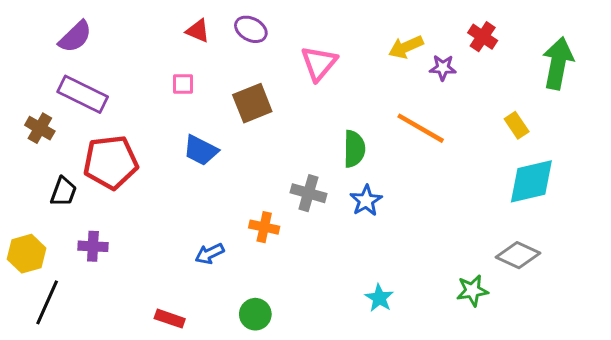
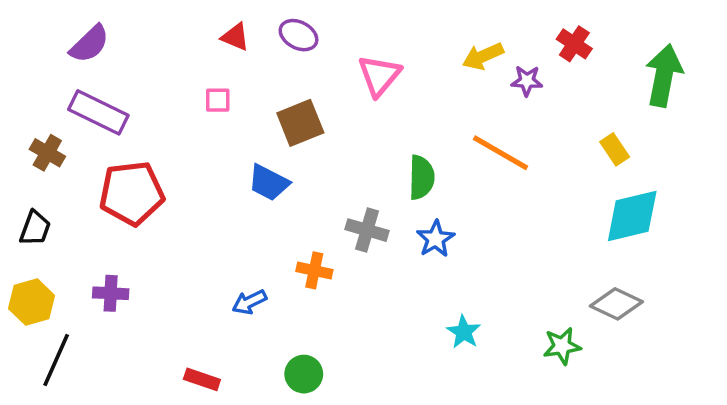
blue trapezoid: (201, 150) -> (269, 183), moved
black trapezoid: (63, 192) -> (35, 228), moved
cyan star: (379, 298) -> (464, 332), moved

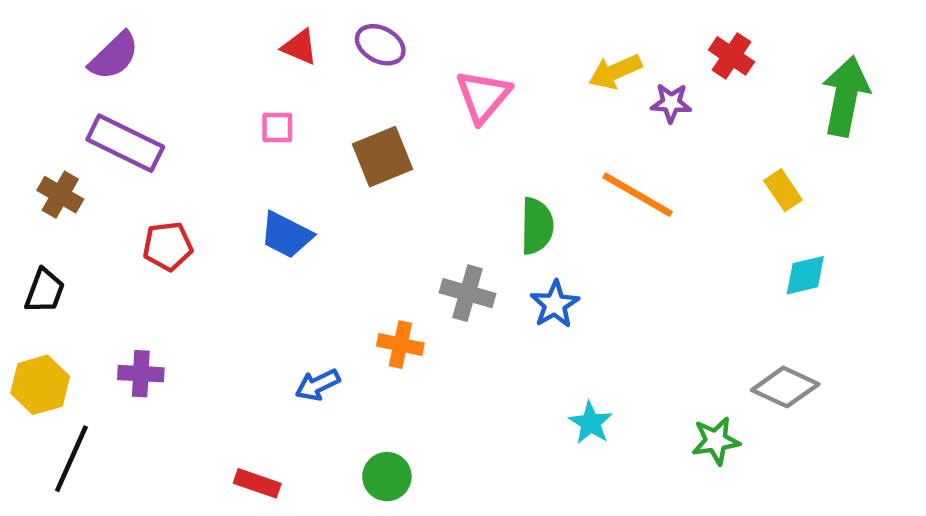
blue trapezoid: (269, 183) -> (286, 235), moved
red pentagon: (132, 193) -> (168, 246), size x0.6
cyan diamond: (632, 216) -> (805, 275), size x0.6

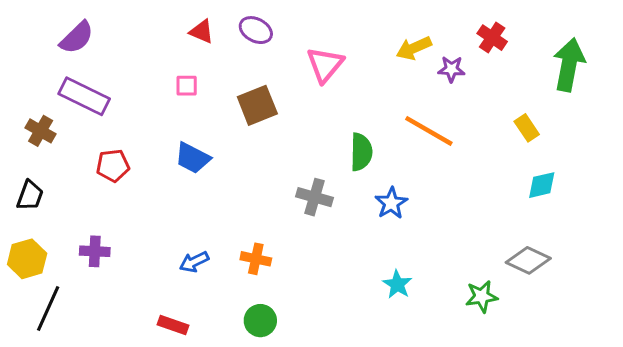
blue star: (555, 304) -> (391, 203), moved
orange cross: (400, 345) -> (256, 259), moved
blue arrow: (318, 385) -> (194, 262), moved

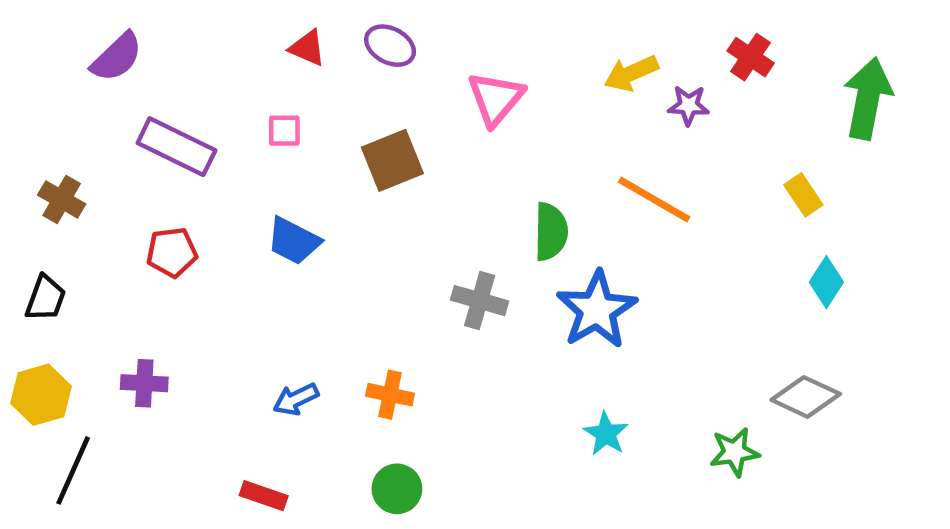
purple rectangle: (84, 96) -> (176, 147), moved
cyan diamond: (542, 185) -> (826, 282), turned -44
blue star: (391, 203) -> (597, 310), size x1.6

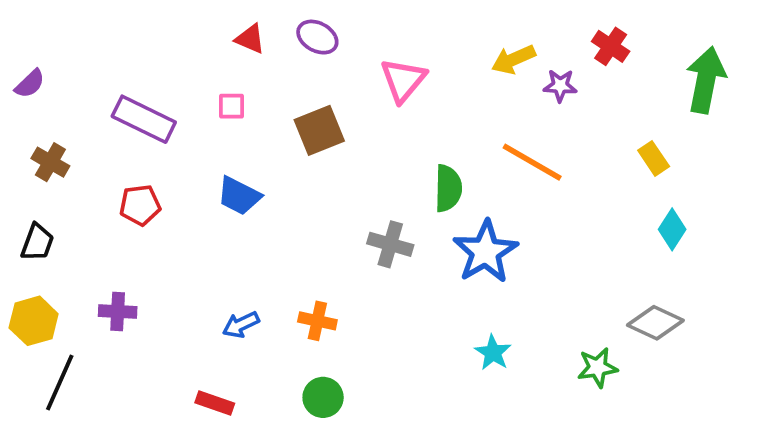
purple semicircle: (117, 57) -> (30, 84), moved, size x0.7

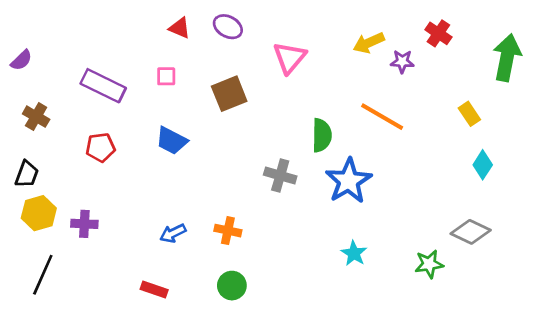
yellow hexagon: (34, 321) -> (39, 213), moved

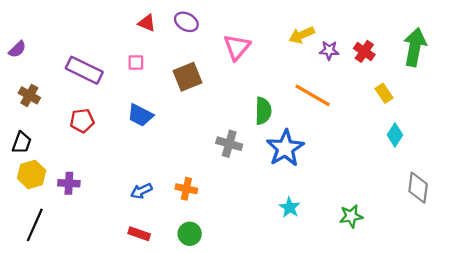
red cross: (438, 33) -> (364, 51), moved
gray diamond: (471, 232) -> (418, 188), moved, turned 72
red rectangle: (154, 290) -> (139, 234), moved

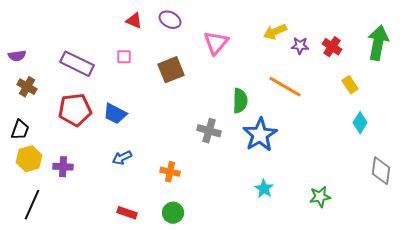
purple semicircle: (17, 49) -> (17, 56), moved, turned 36
blue trapezoid: (140, 115) -> (115, 114), moved
red pentagon: (82, 121) -> (75, 110), size x1.5
blue arrow: (141, 191) -> (122, 158), moved

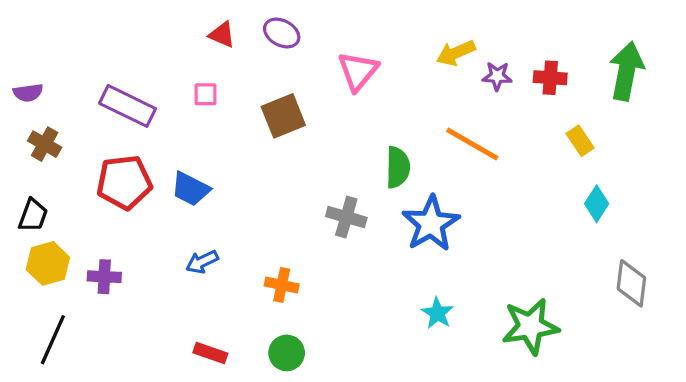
red cross: (332, 47) -> (550, 78), turned -30
green star: (320, 197) -> (530, 326), size x1.6

